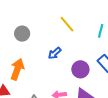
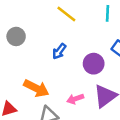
orange arrow: (17, 69) -> (36, 88), moved, turned 110

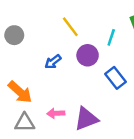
purple circle: (94, 64) -> (88, 55), moved

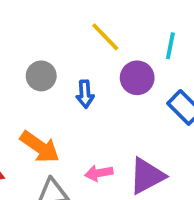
gray circle: (14, 35) -> (41, 76), moved
blue arrow: (53, 62) -> (85, 94), turned -49

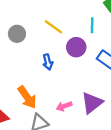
gray circle: (41, 76) -> (17, 34), moved
orange arrow: (40, 147) -> (27, 97), turned 30

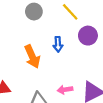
orange arrow: (27, 97) -> (32, 57), moved

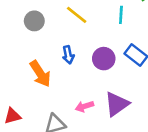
purple circle: (88, 36) -> (104, 59), moved

